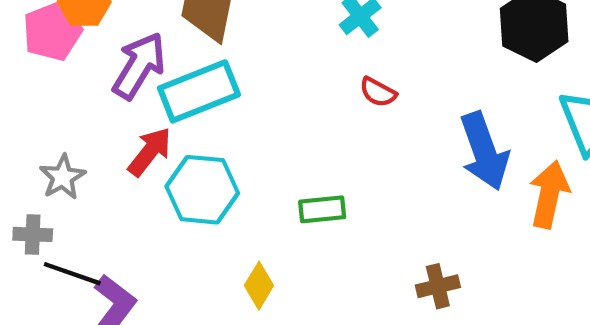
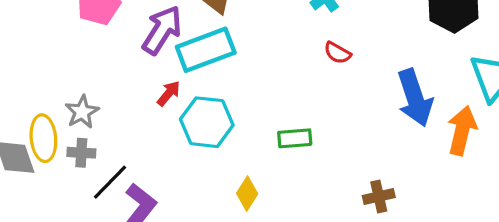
red arrow: (150, 152) -> (169, 93), size x0.7
gray star: (63, 177) -> (82, 112), moved
black line: (72, 274) -> (110, 182), turned -66

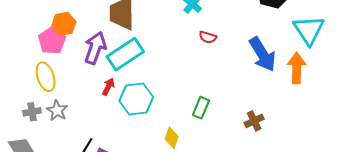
yellow ellipse: (43, 138) -> (46, 77), moved
green rectangle: (295, 138) -> (201, 108), moved, turned -50
gray cross: (81, 153) -> (32, 112), moved

